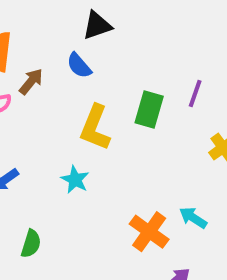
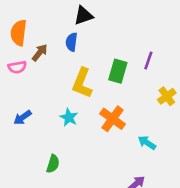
blue semicircle: (79, 66) -> (71, 42), turned 48
orange cross: (149, 232) -> (113, 119), moved
green semicircle: (31, 244) -> (53, 164), moved

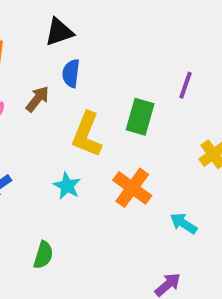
black triangle: (83, 16) -> (59, 32), moved
brown arrow: (40, 53) -> (37, 99), moved
purple line: (148, 61) -> (185, 85), moved

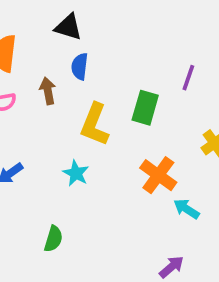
black triangle: (59, 32) -> (68, 27), turned 36
brown arrow: (37, 99) -> (48, 91), turned -50
orange cross: (132, 188) -> (158, 175), moved

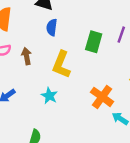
brown arrow: (48, 91) -> (27, 56), moved
green rectangle: (145, 108) -> (94, 42), moved

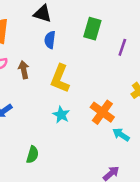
green rectangle: (94, 42) -> (92, 29), moved
cyan star: (49, 96) -> (61, 115), moved

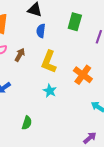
brown arrow: (24, 70) -> (20, 55), turned 40
orange cross: (102, 112) -> (83, 75), moved

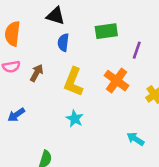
green rectangle: (75, 22) -> (106, 31), turned 66
orange cross: (83, 75) -> (116, 81), moved

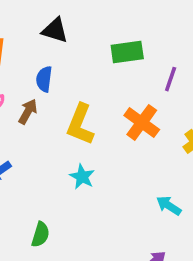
blue semicircle: (63, 43) -> (44, 79), moved

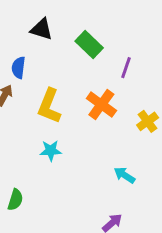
black triangle: (55, 30) -> (42, 29), moved
green rectangle: (127, 52) -> (89, 45), turned 52
cyan star: (82, 177) -> (51, 151), turned -30

